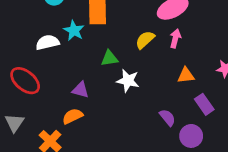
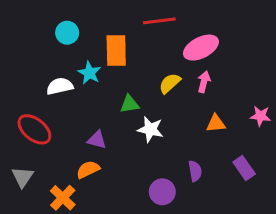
purple rectangle: (204, 104) -> (244, 168), moved
purple semicircle: (167, 118) -> (195, 171), turned 30
purple circle: (191, 136) -> (162, 192), moved

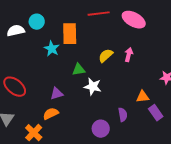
pink ellipse: (201, 48) -> (134, 20), moved, turned 55
white semicircle: (60, 86) -> (16, 31), moved
orange triangle: (216, 123) -> (143, 97), moved
purple triangle: (97, 140) -> (57, 94), turned -32

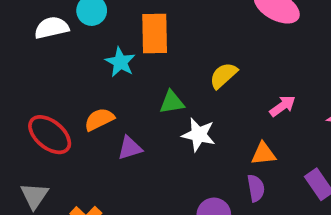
pink arrow: (129, 55) -> (283, 106), moved, turned 40
orange triangle: (143, 97) -> (263, 154), moved
orange semicircle: (51, 114) -> (99, 119), moved

